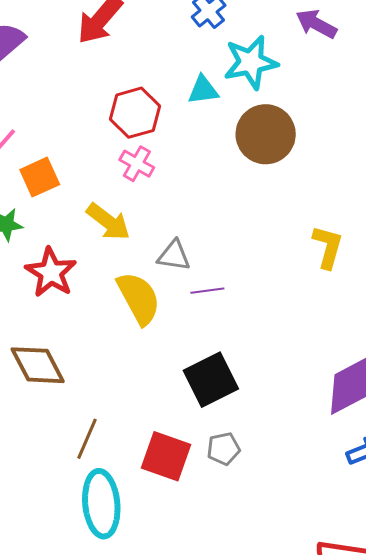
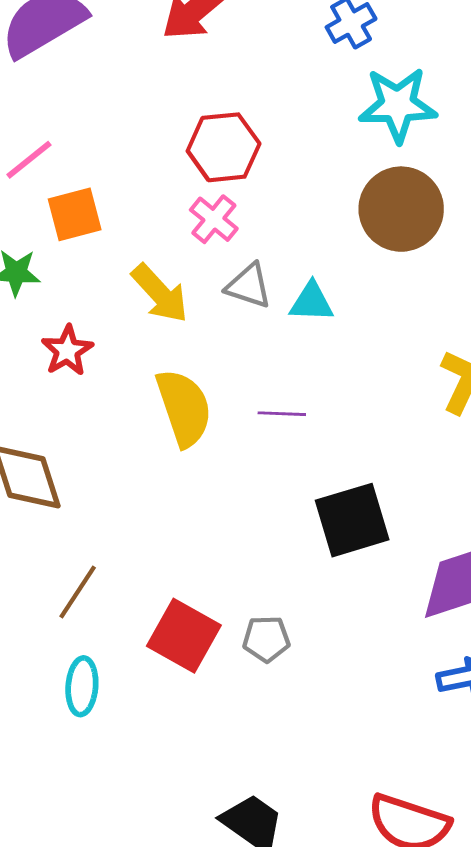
cyan triangle: (203, 90) -> (312, 302), moved
gray triangle: (174, 256) -> (249, 286), moved
red star: (51, 272) -> (67, 351), size x0.7
black square: (211, 380) -> (352, 520), moved
cyan ellipse: (101, 504) -> (82, 686), size x0.6

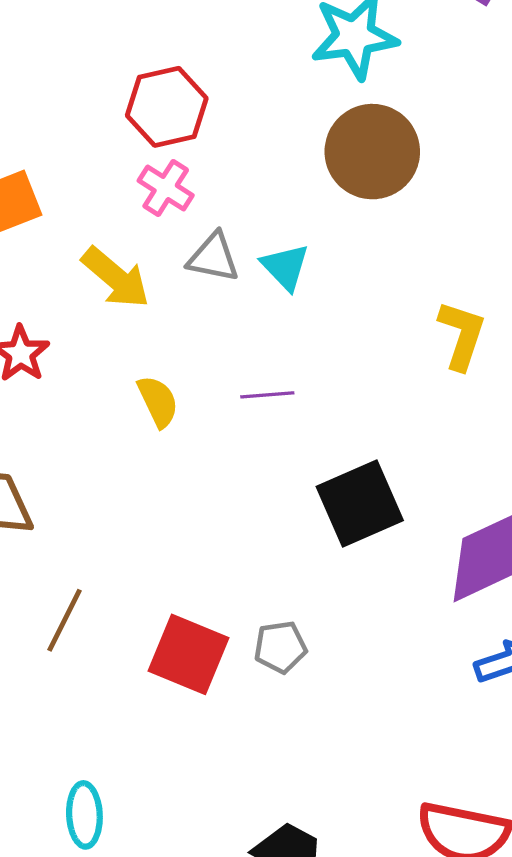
cyan triangle: (312, 302) -> (285, 267), turned 51
yellow semicircle: (184, 408) -> (158, 401), size x0.6
cyan ellipse: (82, 686) -> (84, 815), moved

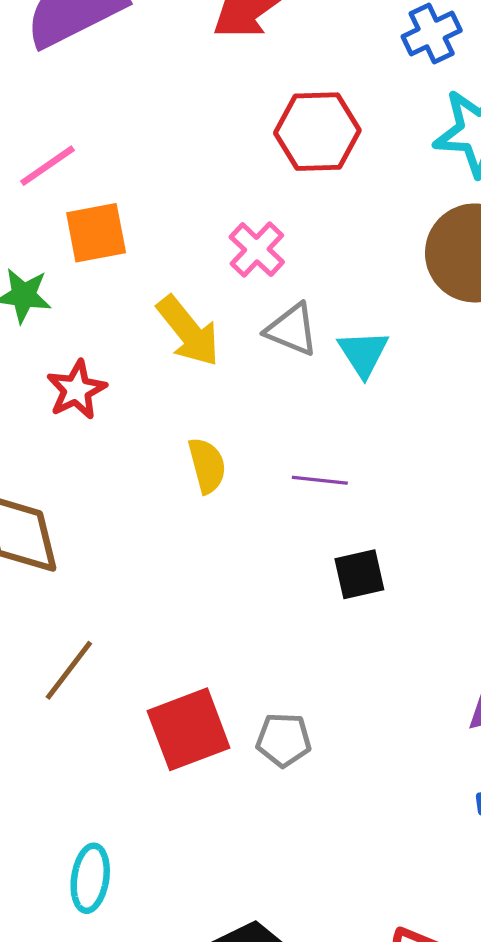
red hexagon: (167, 107) -> (317, 132), moved
black square: (360, 504) -> (359, 574), moved, size x0.6
red square: (188, 654) -> (189, 729), turned 36
cyan ellipse: (84, 815) -> (90, 878), moved

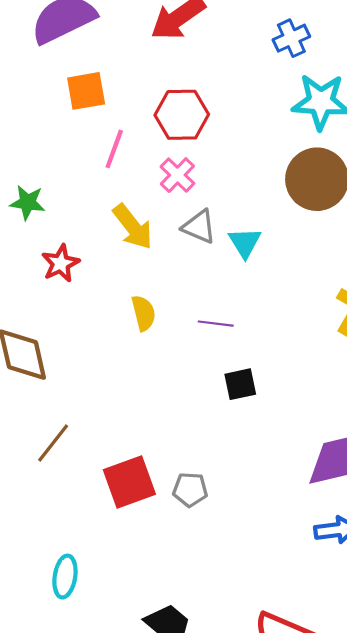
red hexagon: (317, 132) -> (182, 115), moved
pink line: (48, 166) -> (114, 149), moved, turned -36
orange square: (96, 233) -> (86, 91), moved

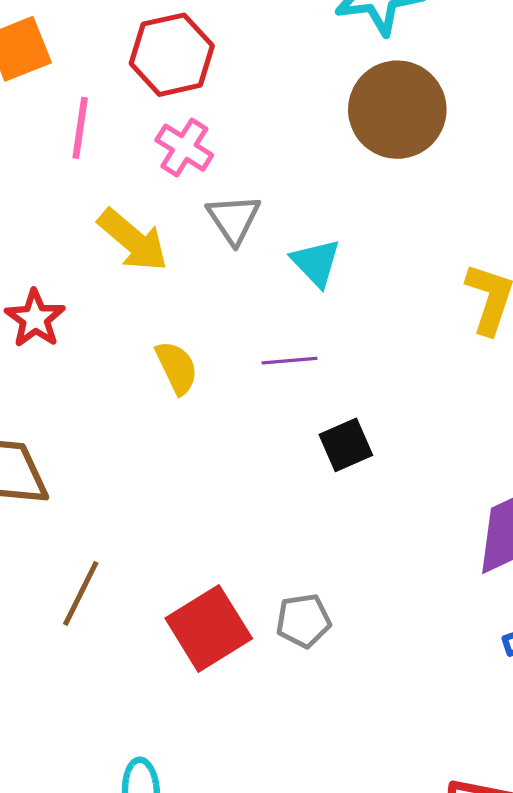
gray triangle: (199, 227) -> (234, 219), turned 45
cyan triangle: (245, 243) -> (316, 263), moved

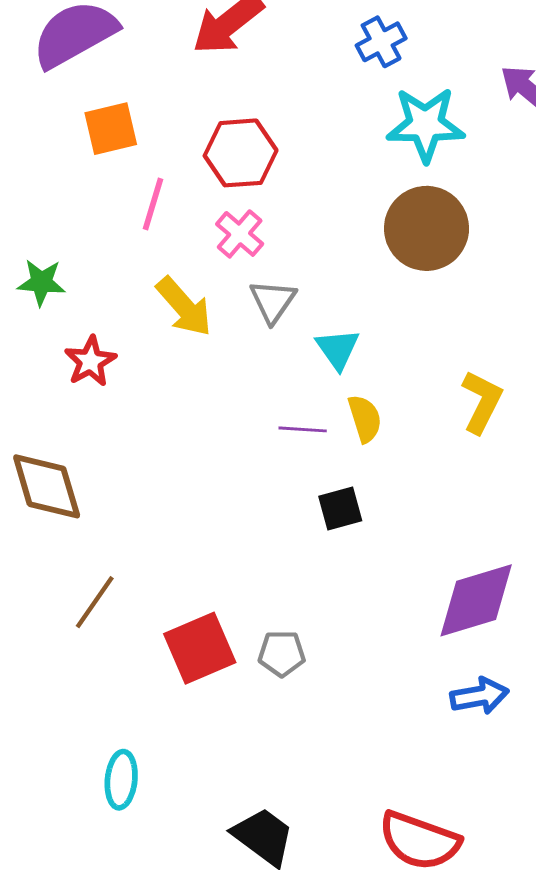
yellow semicircle: (177, 368) -> (365, 419), moved

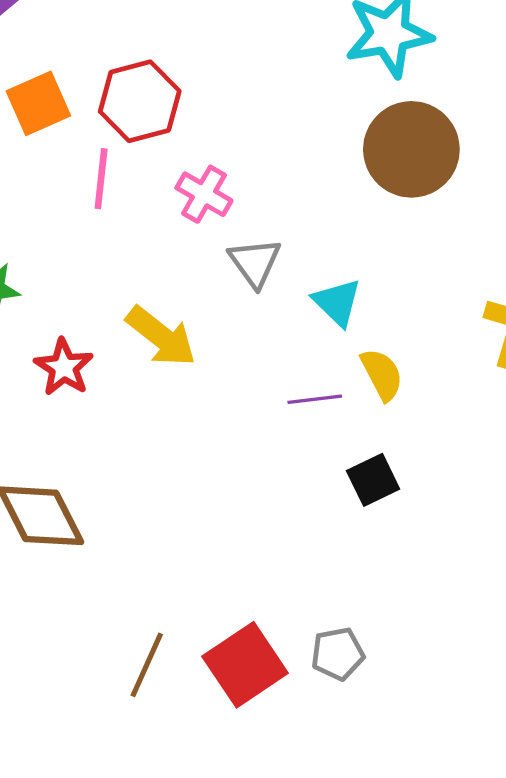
red hexagon: (241, 153) -> (140, 101), moved
yellow arrow: (184, 307) -> (161, 336), moved
brown line: (95, 602) -> (147, 665), moved

